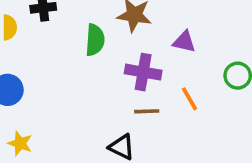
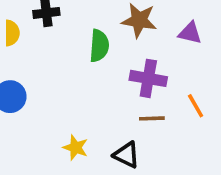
purple triangle: (184, 42) -> (190, 33), moved
yellow star: (20, 143) -> (76, 148), moved

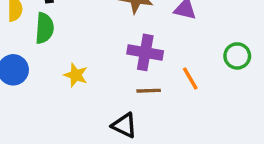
green semicircle: (99, 46) -> (44, 28), moved
yellow star: (76, 148) -> (76, 75), moved

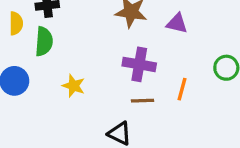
orange line: (190, 79) -> (182, 89), turned 45

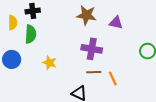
orange line: (182, 89) -> (113, 78), moved, turned -40

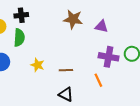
purple cross: (92, 49) -> (109, 57), moved
brown line: (94, 72) -> (66, 70), moved

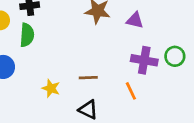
yellow star: (37, 65) -> (51, 88), moved

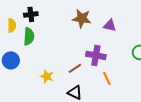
purple cross: (144, 60) -> (96, 55), moved
brown line: (88, 78) -> (75, 68), turned -32

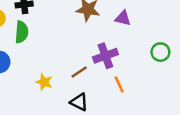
purple cross: (96, 55) -> (105, 56), turned -30

